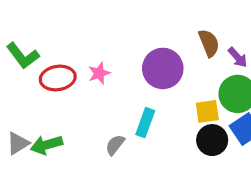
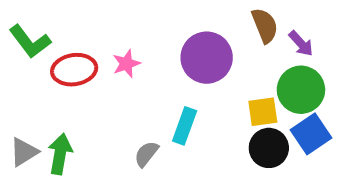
green arrow: (47, 145) -> (60, 154), turned 116

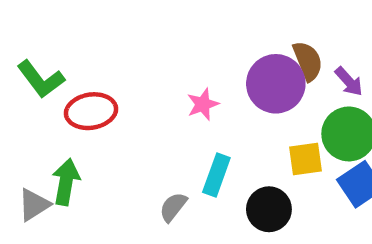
purple circle: (207, 58) -> (276, 84), moved
pink star: (126, 64) -> (203, 104), moved
black circle: (269, 148) -> (269, 209), moved
green arrow: (60, 154) -> (66, 182), moved

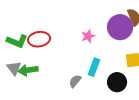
green L-shape: (41, 79) -> (17, 41), moved, turned -30
green arrow: (66, 182) -> (28, 70), turned -108
gray triangle: (34, 205) -> (14, 68), moved, turned -35

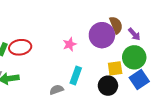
gray semicircle: (75, 81) -> (56, 90), turned 32
black circle: (117, 82) -> (108, 86), moved

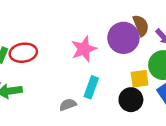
pink star: (70, 44) -> (84, 49), size x1.5

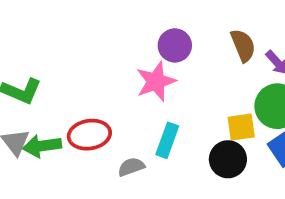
purple circle: (123, 38) -> (175, 45), moved, size x0.7
red ellipse: (23, 53) -> (89, 135), moved

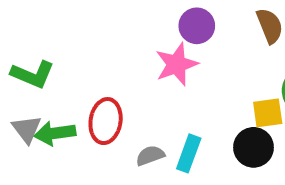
red ellipse: (89, 135) -> (106, 121), turned -72
cyan rectangle: (167, 140) -> (189, 153), moved

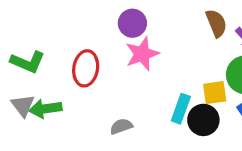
purple circle: (197, 26) -> (132, 23), moved
red ellipse: (106, 121) -> (86, 68), moved
cyan rectangle: (189, 153) -> (181, 109), moved

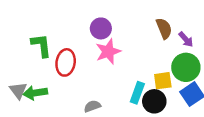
green L-shape: (28, 62) -> (41, 45), moved, turned -120

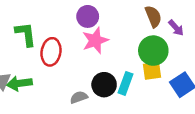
green circle: (186, 67) -> (153, 51), moved
black circle: (154, 101) -> (104, 85), moved

